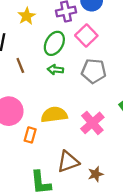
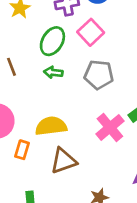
pink cross: (92, 123) -> (110, 127), moved
brown triangle: (68, 162) -> (63, 161), moved

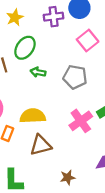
pink square: (91, 32) -> (88, 40), moved
green ellipse: (52, 41) -> (25, 48), moved

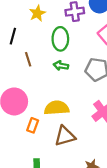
green ellipse: (25, 48) -> (60, 39), moved, turned -35

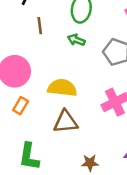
orange rectangle: (33, 125) -> (21, 106), moved

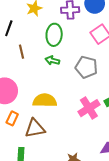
brown triangle: (66, 122) -> (35, 128), moved

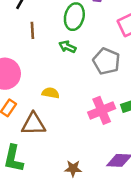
yellow semicircle: (45, 101) -> (51, 93), size x0.6

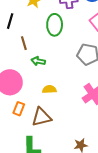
green arrow: (67, 47) -> (38, 61), moved

